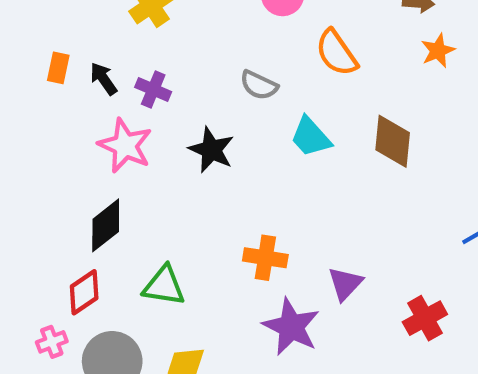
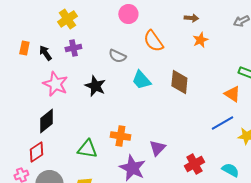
purple cross: (153, 89) -> (73, 48), moved, turned -35
green triangle: (164, 286) -> (87, 149), moved

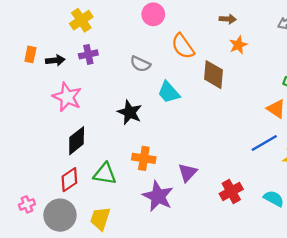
black arrow: (45, 53) -> (55, 60), turned 119
brown diamond: (179, 82) -> (214, 75), moved
black star: (95, 86) -> (130, 112), moved
black diamond: (46, 121) -> (77, 141), moved
red diamond: (36, 152) -> (69, 180), moved

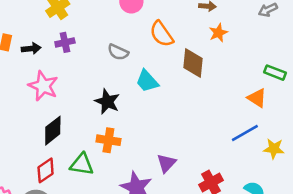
orange cross: (144, 158) -> (108, 140), moved

